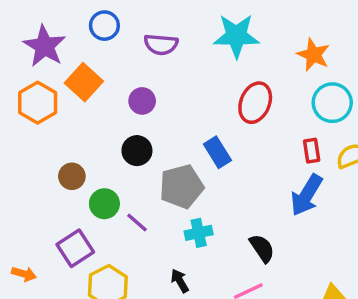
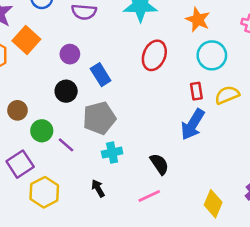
blue rectangle: (217, 152) -> (101, 75), moved

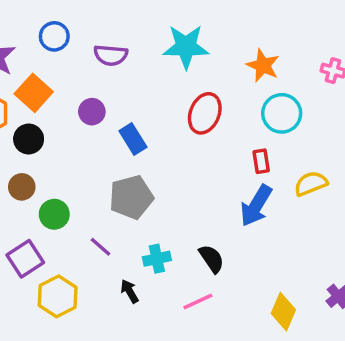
black circle: (66, 91) -> (29, 139), moved
yellow semicircle: (227, 95) -> (311, 183), moved
purple line: (66, 145) -> (100, 247), moved
cyan cross: (112, 153) -> (157, 259), moved

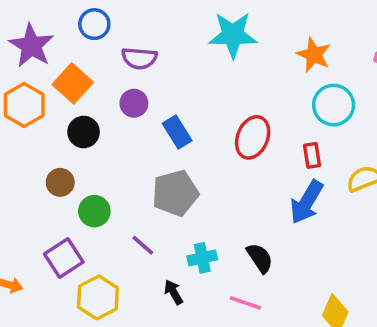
purple semicircle: (111, 55) -> (139, 58), moved
red ellipse: (205, 113) -> (253, 137), moved
black circle: (29, 139) -> (84, 132), moved
pink line: (198, 301) -> (245, 303), turned 44

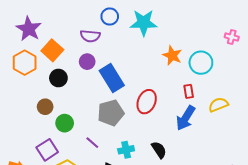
blue circle: (94, 24) -> (110, 17), moved
orange star: (314, 55) -> (172, 55), moved
blue rectangle: (177, 132) -> (112, 78), size x1.5
red ellipse: (253, 137) -> (147, 102), moved

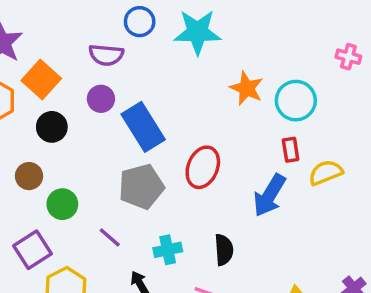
red rectangle: (189, 91) -> (291, 150), moved
black semicircle: (159, 150) -> (224, 250), turned 30

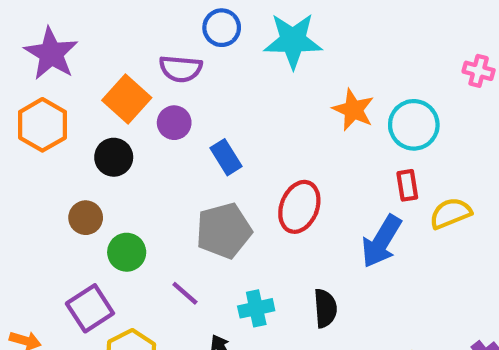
orange square: (41, 80) -> (127, 99), moved
blue rectangle: (143, 127) -> (226, 157), size x0.6

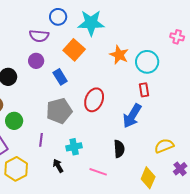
orange square: (127, 99) -> (74, 50), moved
yellow semicircle: (450, 213) -> (164, 146), moved
purple line: (185, 293) -> (41, 140), turned 56
black semicircle: (325, 308) -> (119, 149), moved

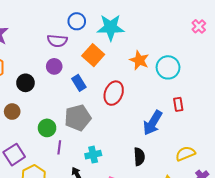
pink cross: (177, 37) -> (199, 26), moved, turned 32
red rectangle: (144, 90) -> (178, 104), moved
red ellipse: (94, 100) -> (114, 93), moved
green circle: (14, 121) -> (47, 128), moved

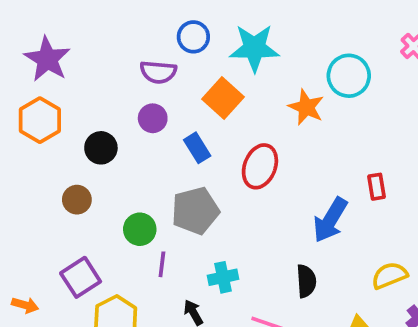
cyan circle: (168, 67) -> (349, 76), moved

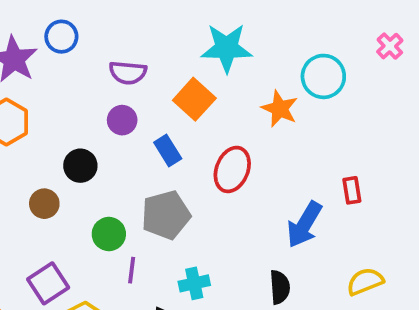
blue circle: (193, 37) -> (61, 37), moved
black circle: (101, 148) -> (80, 166), moved

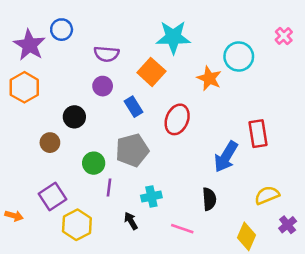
red rectangle: (352, 190) -> (258, 134), size x1.5

